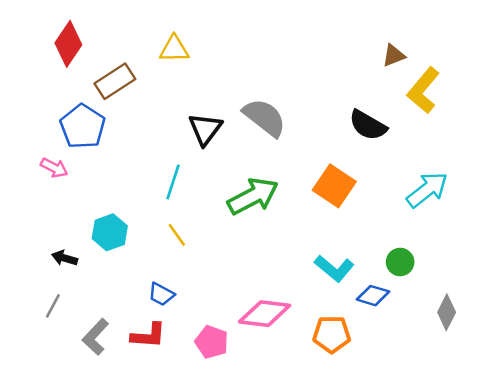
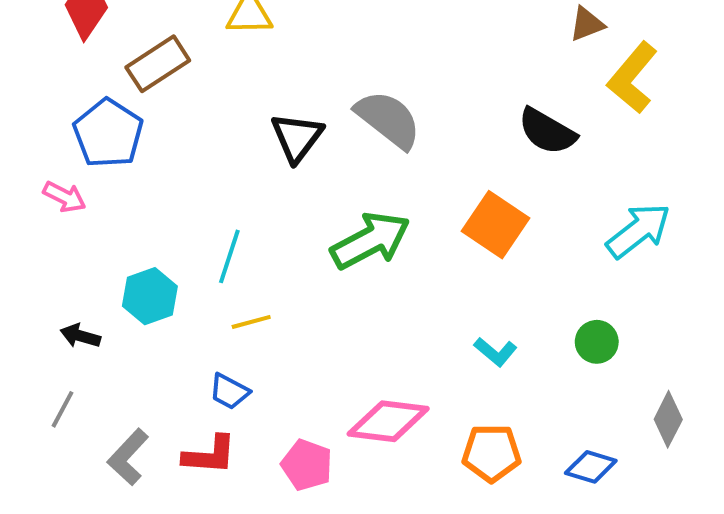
cyan line: (173, 182) -> (229, 256), moved
yellow line: (177, 235) -> (251, 322), moved, turned -70
cyan L-shape: (334, 268) -> (495, 352), size x0.7
blue diamond: (373, 296) -> (591, 467), moved

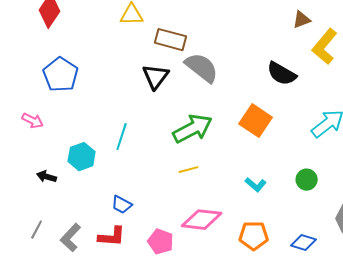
brown rectangle: (158, 64) -> (171, 40), moved, turned 48
pink arrow: (65, 197) -> (33, 121), moved
yellow line: (251, 322) -> (189, 170), moved
gray line: (63, 409) -> (37, 230), moved

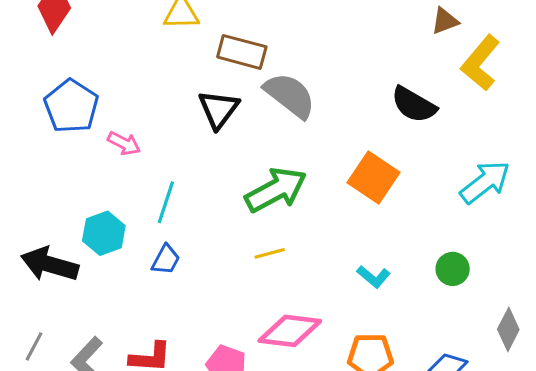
pink arrow: (33, 121) -> (124, 143), moved
black arrow: (47, 177) -> (50, 264), size x1.8
blue trapezoid: (122, 205) -> (166, 260), moved, turned -90

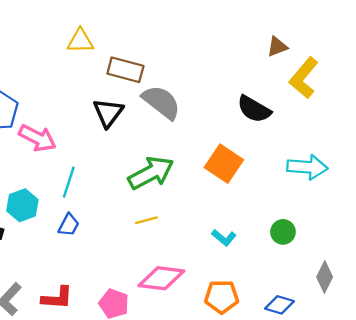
pink arrow: (124, 143) -> (37, 138), size x1.5
cyan arrow: (485, 182) -> (307, 167), turned 42

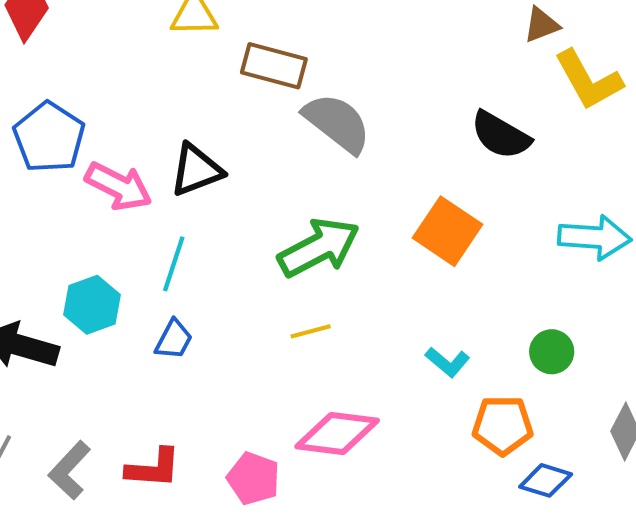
yellow L-shape: (304, 78) -> (588, 80), turned -69
black triangle: (108, 113) -> (196, 170), moved, turned 32
orange pentagon: (222, 297) -> (503, 425), moved

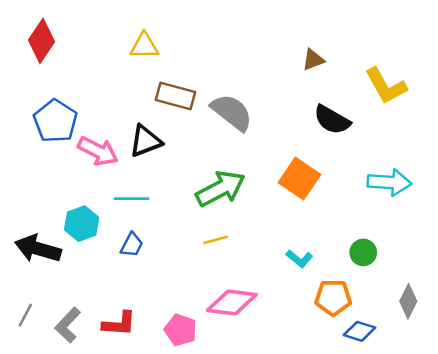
brown triangle: (541, 25) -> (313, 60), moved
brown rectangle: (274, 66) -> (175, 96), moved
cyan line: (174, 264) -> (132, 199), turned 72

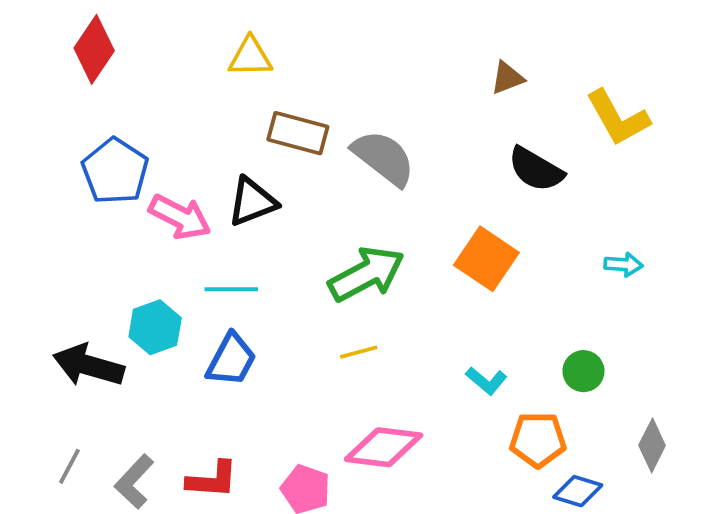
cyan arrow: (390, 182) -> (623, 265), size x0.6
blue trapezoid: (132, 245) -> (231, 360), size x1.4

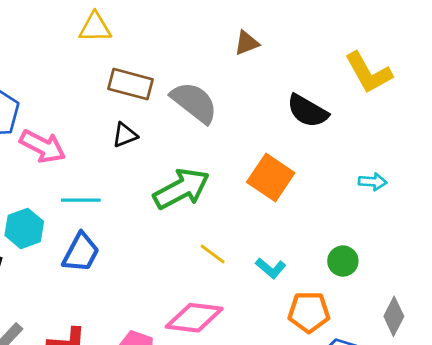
brown triangle: (507, 78) -> (247, 43), moved
black triangle: (252, 202) -> (125, 135), moved, size x0.7
yellow line: (359, 352) -> (213, 254), moved, turned 52

